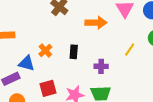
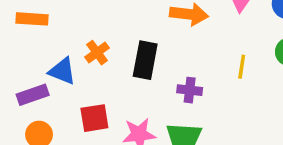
yellow line: (130, 50) -> (242, 67), turned -32
black rectangle: (74, 52) -> (145, 60), size x1.5

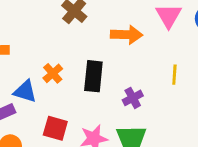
purple cross: (190, 90) -> (133, 98), turned -30
red square: (94, 118) -> (55, 128), turned 30

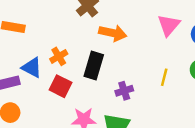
orange arrow: (127, 35) -> (113, 33), moved
red square: (55, 128) -> (61, 86), moved

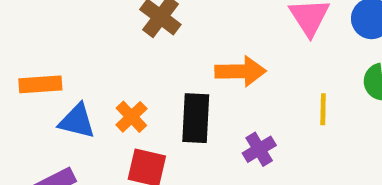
orange arrow: (113, 33) -> (240, 71), moved
blue triangle: (32, 68) -> (77, 121), moved

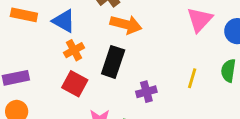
orange arrow: (240, 71) -> (126, 24), moved
blue triangle: (77, 121) -> (64, 21), moved

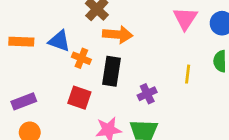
orange cross: (74, 50) -> (81, 58), moved, turned -30

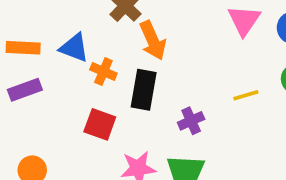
orange arrow: (118, 35) -> (153, 40), turned 60
yellow line: (188, 74) -> (246, 95), turned 66
purple rectangle: (24, 101) -> (25, 90), moved

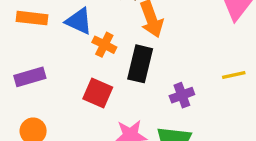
purple rectangle: (25, 90) -> (30, 77), moved

